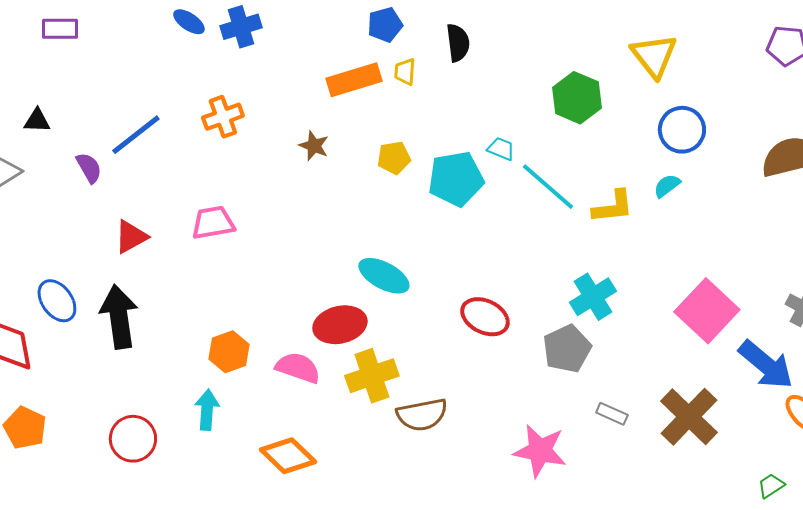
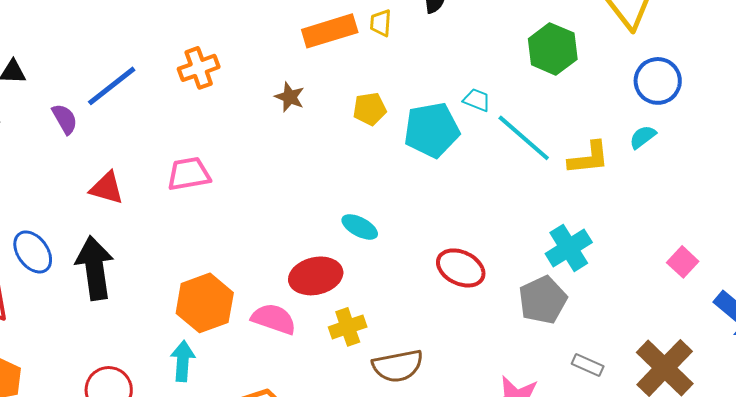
red triangle: (131, 237) -> (107, 188), turned 45
cyan ellipse: (384, 276) -> (360, 227), size x0.7
pink square: (707, 311) -> (683, 262), size x0.5
orange hexagon: (229, 352) -> (205, 303), size x1.4
yellow cross: (372, 376) -> (348, 327), size x0.7

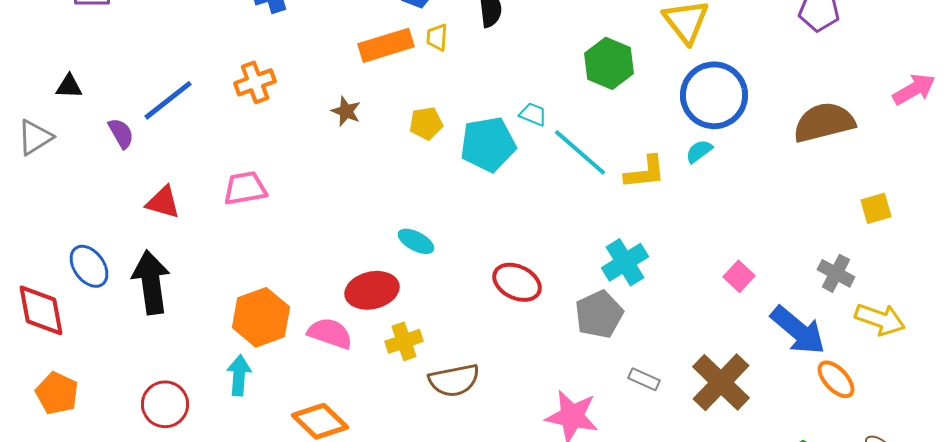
blue circle: (658, 81) -> (714, 95), size x1.4

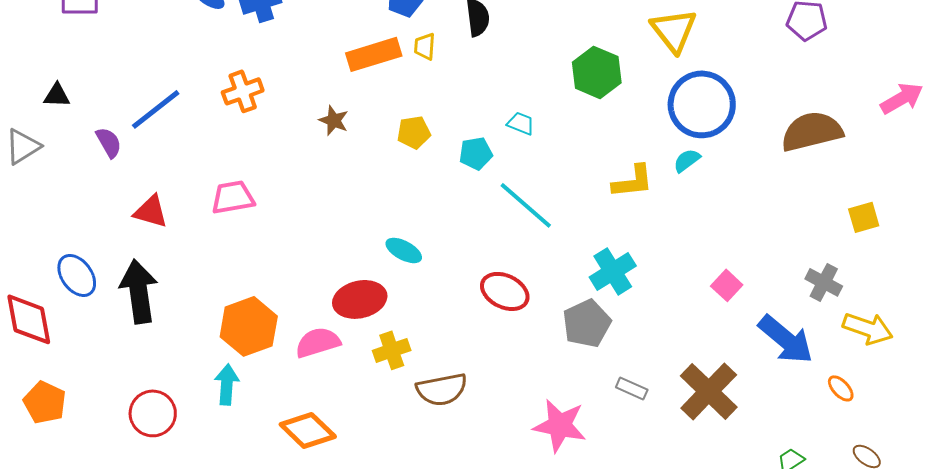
cyan pentagon: (488, 144) -> (476, 153), size x0.6
cyan line: (580, 152) -> (526, 205), moved
pink semicircle: (330, 333) -> (318, 342), turned -36
orange ellipse: (836, 379) -> (841, 388), moved, size x0.7

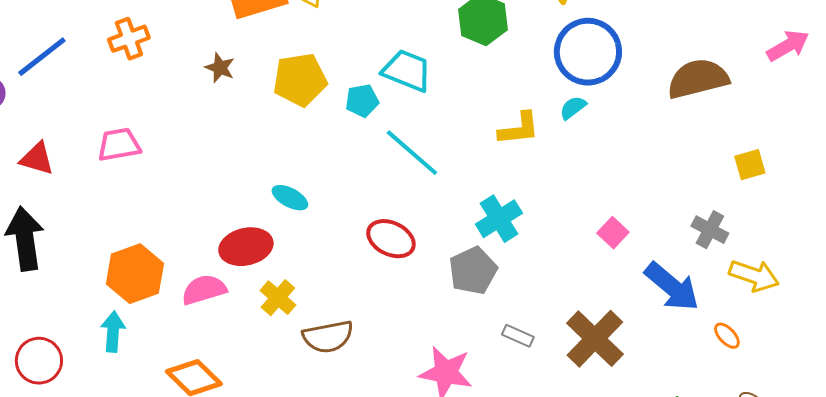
cyan trapezoid: (521, 123) -> (407, 71), size x1.8
yellow pentagon: (414, 132) -> (300, 80), size x1.6
yellow cross: (392, 350) -> (278, 298), turned -30

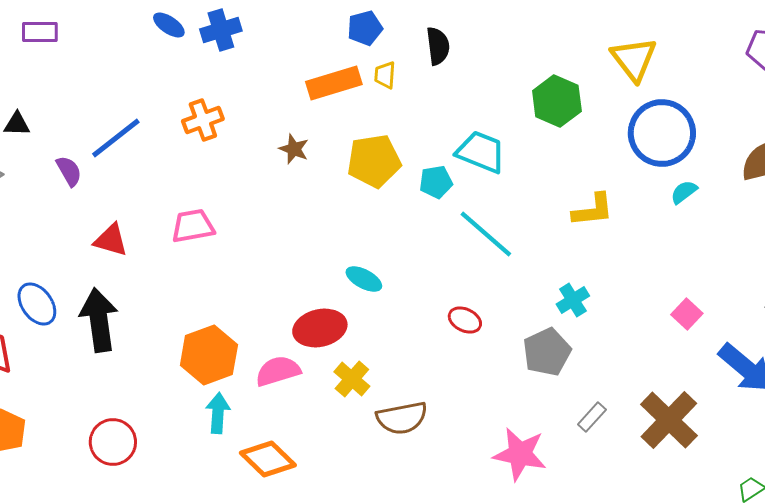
cyan semicircle: (573, 108) -> (684, 192), moved
cyan cross: (499, 219) -> (573, 300), size x0.7
red ellipse: (391, 239) -> (465, 320), size x0.7
cyan arrow: (113, 332) -> (218, 413), moved
gray rectangle: (518, 336) -> (592, 417), turned -72

